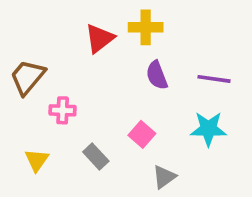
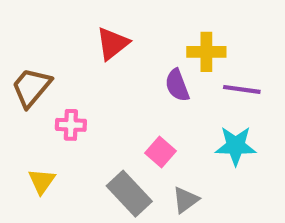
yellow cross: (146, 27) -> (206, 52), moved
gray rectangle: (96, 157) -> (129, 194), moved, size x1.5

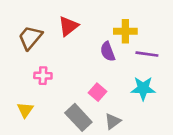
brown trapezoid: (31, 87) -> (30, 38), moved

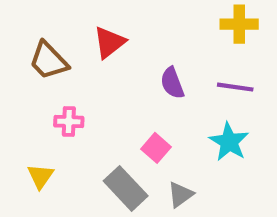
yellow cross: (125, 31) -> (239, 24), moved
brown trapezoid: (30, 38) -> (49, 61), turned -84
cyan star: (143, 88) -> (229, 142), turned 30

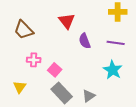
red triangle: (109, 42) -> (67, 21), moved, turned -30
pink square: (156, 148) -> (55, 70), moved

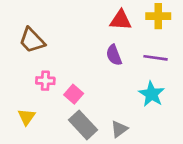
red triangle: (67, 21) -> (121, 20), moved, turned -48

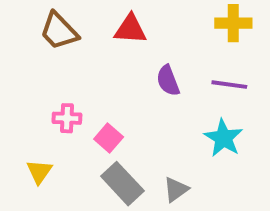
red triangle: (121, 20) -> (130, 29), moved
brown trapezoid: (32, 40) -> (59, 31), moved

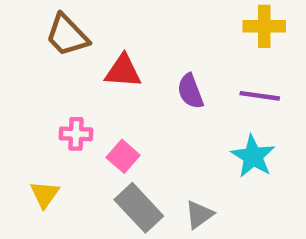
red triangle: (130, 29) -> (123, 71), moved

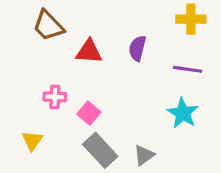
purple semicircle: (190, 91) -> (137, 48), moved, turned 35

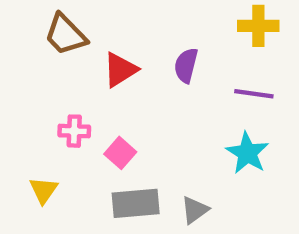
red triangle: (89, 52) -> (120, 70), turned -36
gray rectangle: (100, 150) -> (136, 203), turned -52

